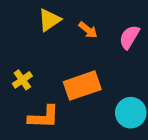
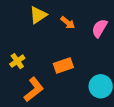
orange rectangle: (82, 86) -> (63, 65), size x0.7
orange L-shape: (44, 117) -> (34, 90), turned -40

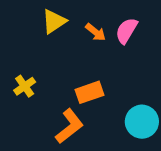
pink semicircle: (100, 28) -> (126, 31), moved
orange L-shape: (34, 90) -> (69, 126), moved

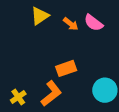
pink semicircle: (126, 31) -> (94, 23), turned -84
yellow cross: (25, 86) -> (18, 97), moved

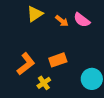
orange L-shape: (51, 94) -> (26, 64), moved
yellow cross: (18, 97) -> (44, 83), moved

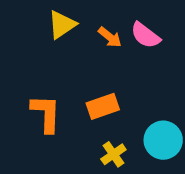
orange L-shape: (26, 64) -> (46, 113), turned -50
yellow cross: (44, 83) -> (113, 154), moved

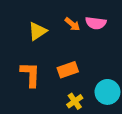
yellow triangle: (62, 25) -> (37, 31), moved
pink semicircle: (145, 35) -> (96, 23), turned -30

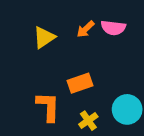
orange arrow: (72, 24) -> (86, 29), turned 98
orange L-shape: (30, 74) -> (48, 107), moved

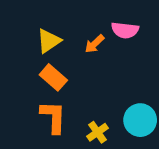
orange arrow: (86, 29) -> (94, 44), moved
orange rectangle: (80, 83) -> (53, 77), moved, turned 60

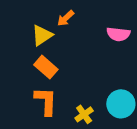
pink semicircle: (125, 30) -> (118, 34), moved
orange arrow: (94, 44) -> (66, 18), moved

